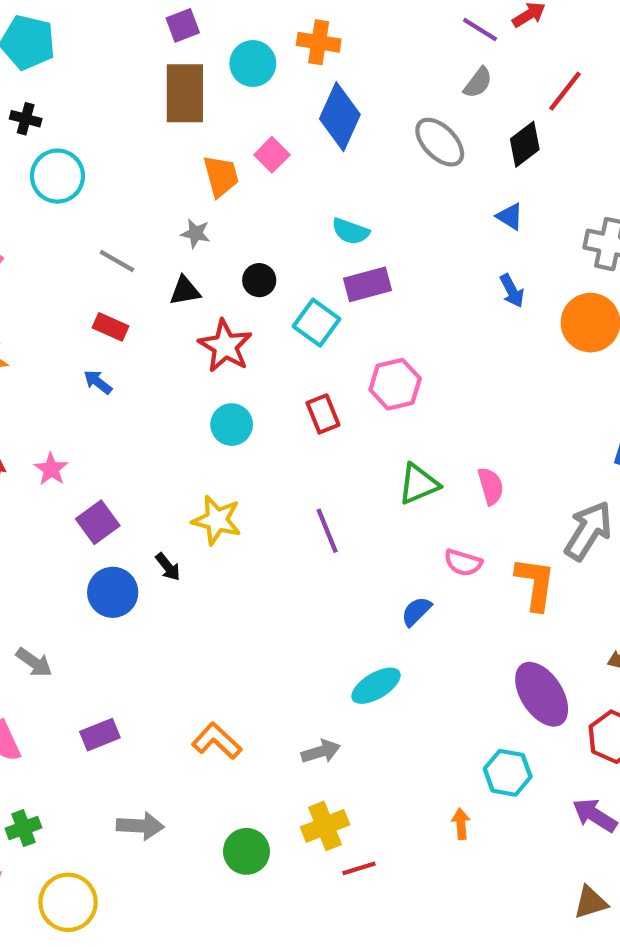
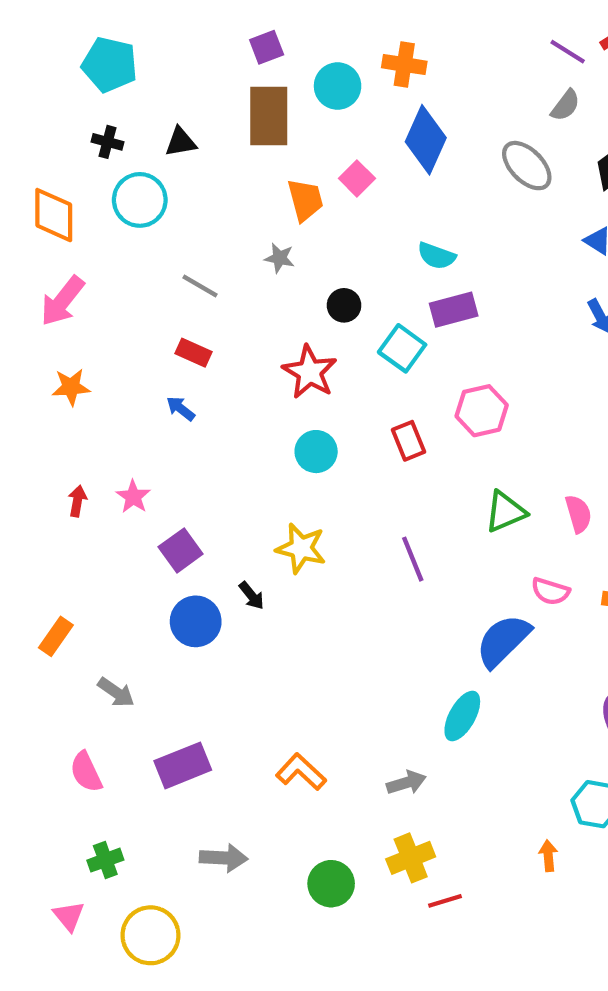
black triangle: (185, 291) -> (181, 142), moved
blue semicircle: (416, 611) -> (503, 641), size x1.8
cyan ellipse: (376, 686) -> (462, 716), turned -30
purple rectangle: (100, 735) -> (183, 765), size x1.4

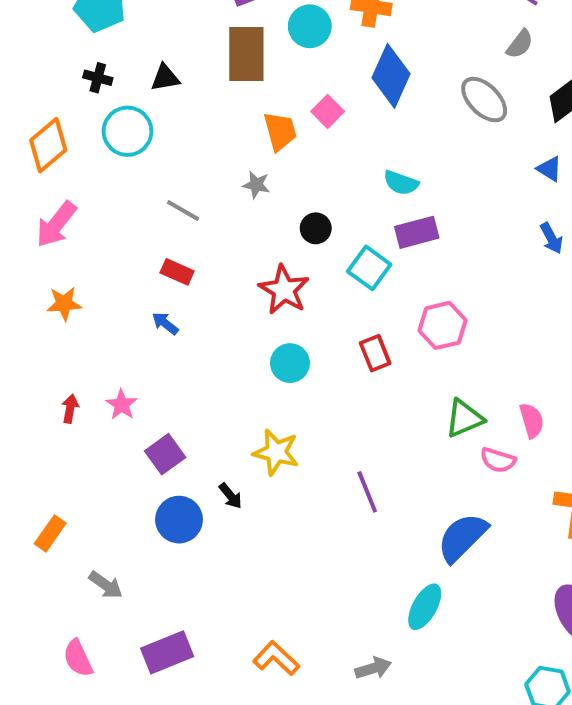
orange diamond: (54, 215) -> (48, 145), turned 50
purple line: (413, 559) -> (367, 492), moved
pink semicircle: (550, 591) -> (498, 460), moved

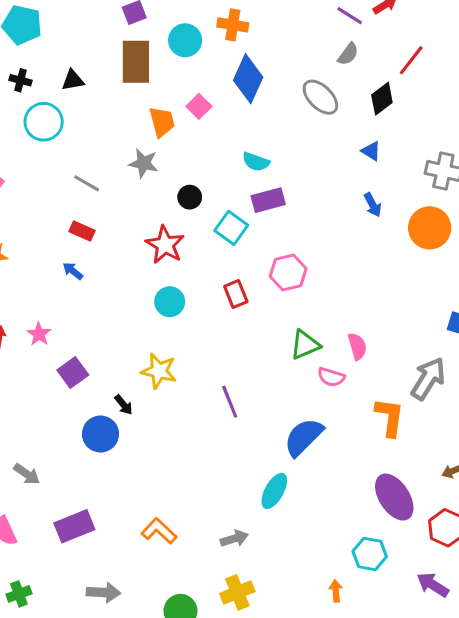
gray star: (256, 185) -> (144, 163), size x1.4
blue circle: (179, 520) -> (100, 434), moved

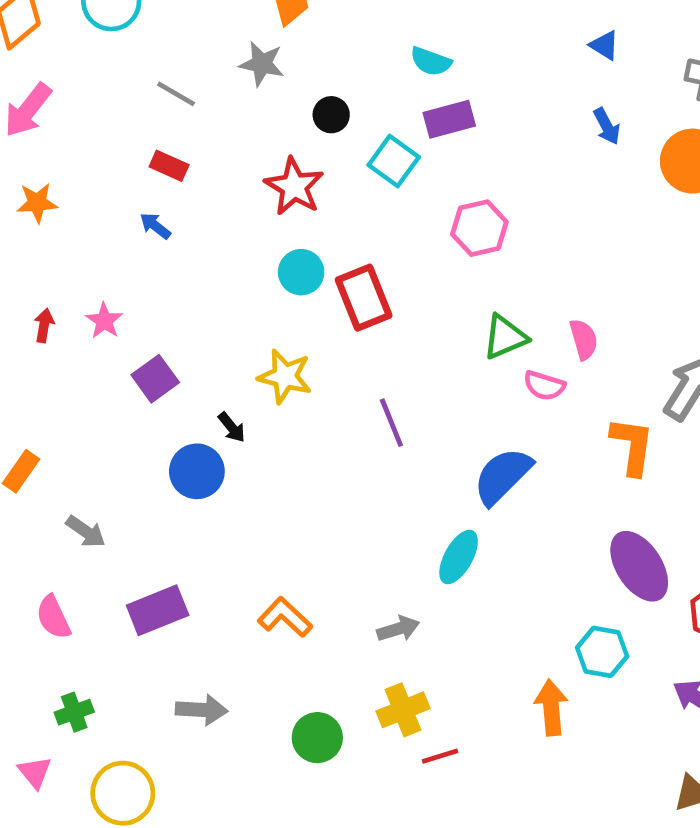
red rectangle: (236, 294) -> (364, 298), moved, size x1.5
orange arrow: (336, 591) -> (551, 708), size x1.6

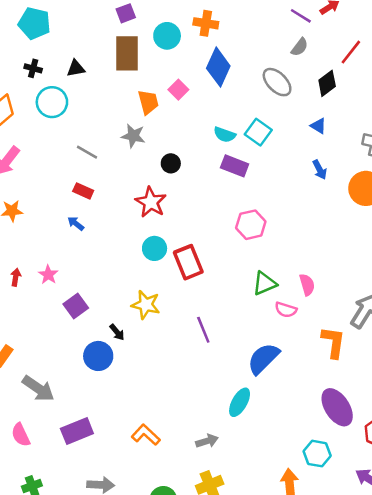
purple rectangle: (449, 119) -> (235, 166), turned 36
cyan square: (394, 161) -> (258, 132), moved
gray arrow: (86, 532) -> (38, 389), size x1.5

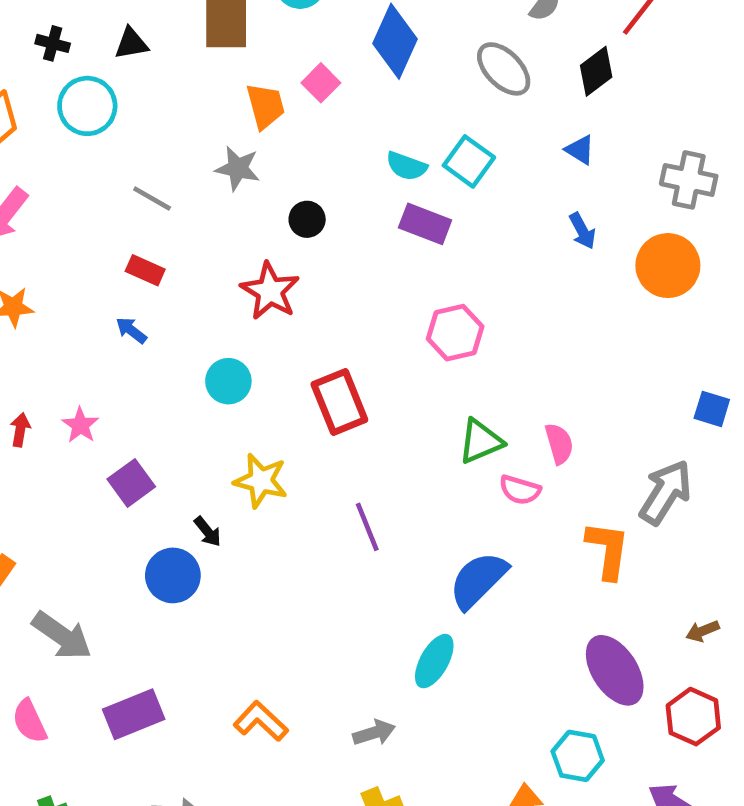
cyan circle: (155, 248) -> (228, 381), moved

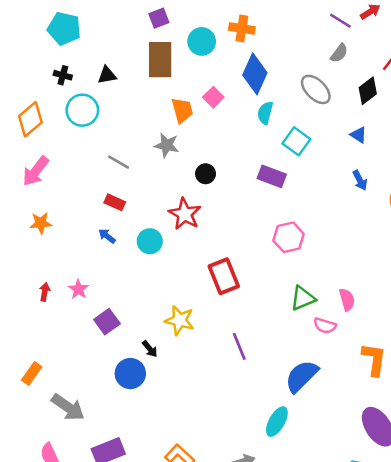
cyan semicircle: (407, 166) -> (265, 113), moved, turned 85
cyan circle: (228, 381) -> (150, 241), moved

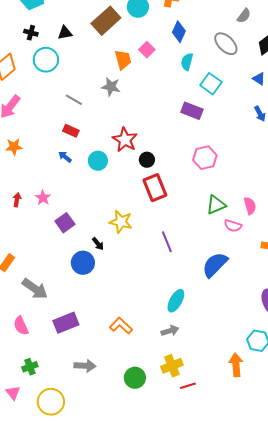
brown rectangle: (160, 60) -> (106, 21), turned 48
blue diamond: (255, 74) -> (179, 32), size x0.7
black circle: (206, 174) -> (147, 160), moved
cyan ellipse: (277, 422) -> (176, 301), moved

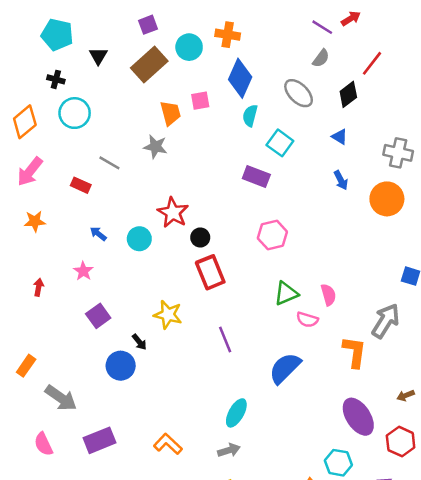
blue diamond: (179, 32) -> (240, 78), size x1.4
black triangle: (65, 33) -> (98, 56), moved, turned -49
pink square: (147, 50) -> (200, 101), turned 35
red rectangle: (71, 131) -> (81, 185), moved
pink star: (43, 198) -> (83, 271), moved

